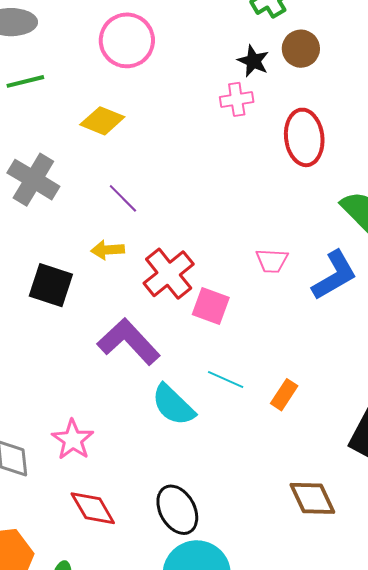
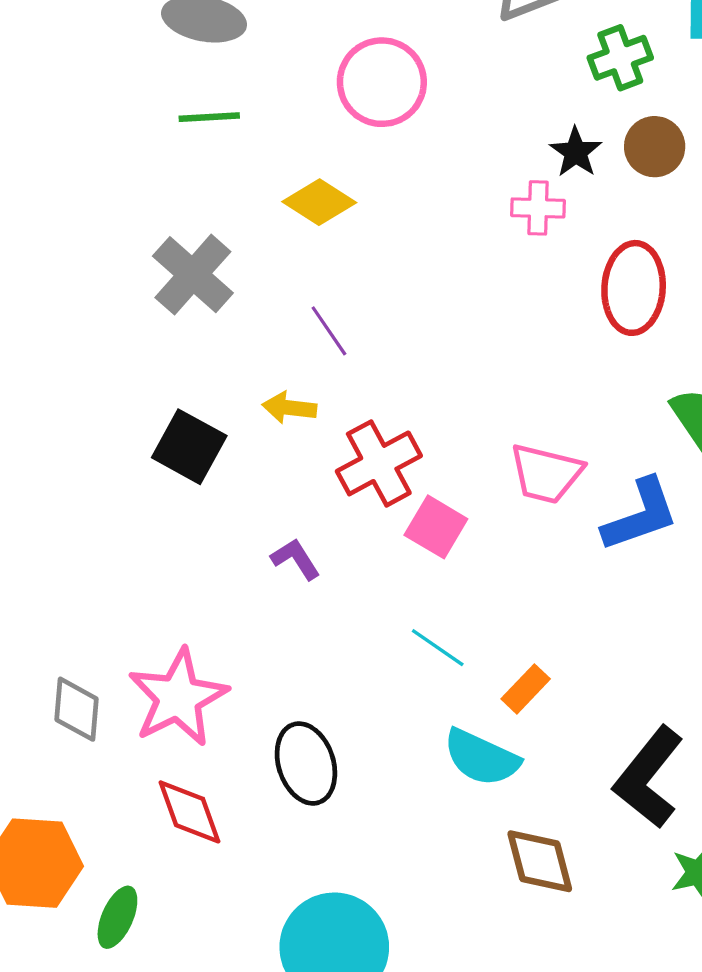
pink trapezoid: (272, 261) -> (546, 474), size x1.4
purple L-shape: (129, 342) -> (296, 559), size x0.5
cyan semicircle: (173, 405) -> (481, 758), moved, turned -30
pink star: (73, 440) -> (178, 698), size x1.5
black ellipse: (177, 510) -> (306, 763), moved

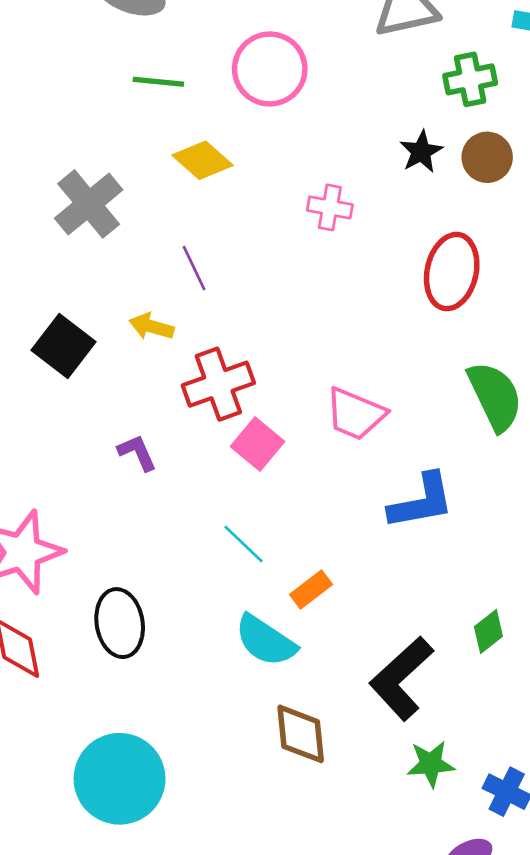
green line: (209, 117) -> (158, 82), moved
pink cross: (538, 208) -> (330, 207), moved
blue L-shape: (640, 515) -> (421, 501), moved

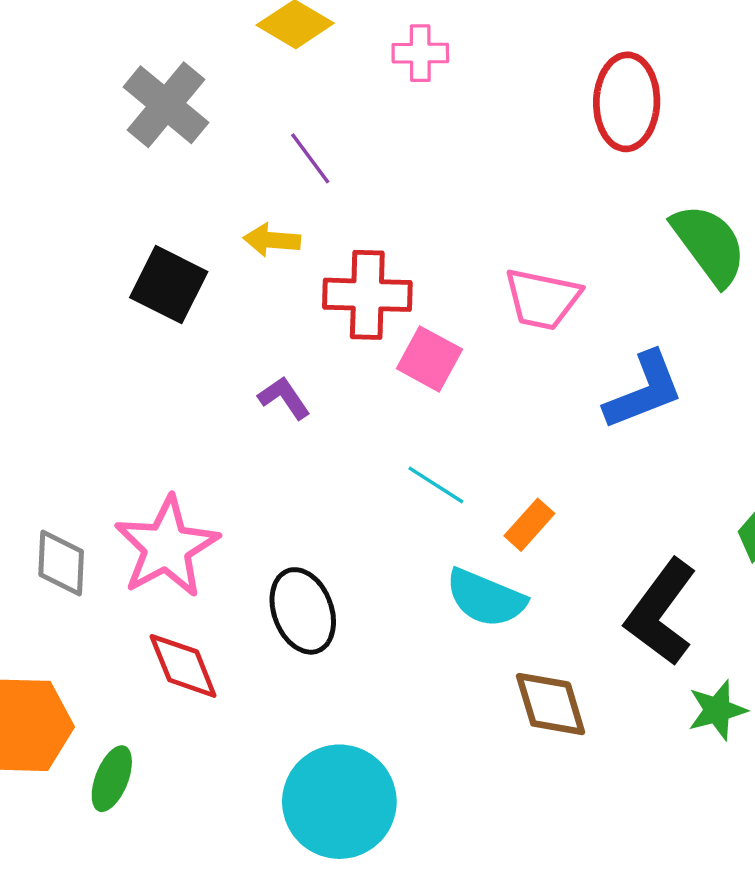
pink cross: (330, 207) -> (420, 53), moved
red cross: (218, 384) -> (367, 295), turned 32

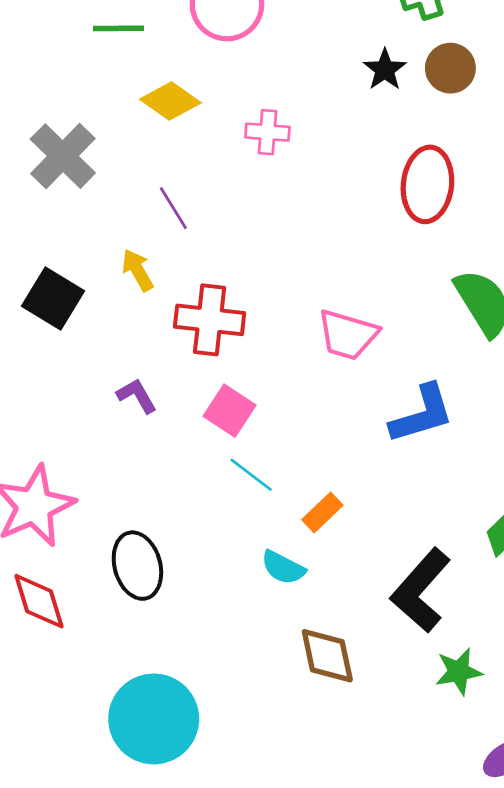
yellow arrow: (272, 240) -> (138, 270), turned 51
pink square: (429, 359) -> (230, 411), moved
cyan semicircle: (486, 598) -> (283, 568), size x0.7

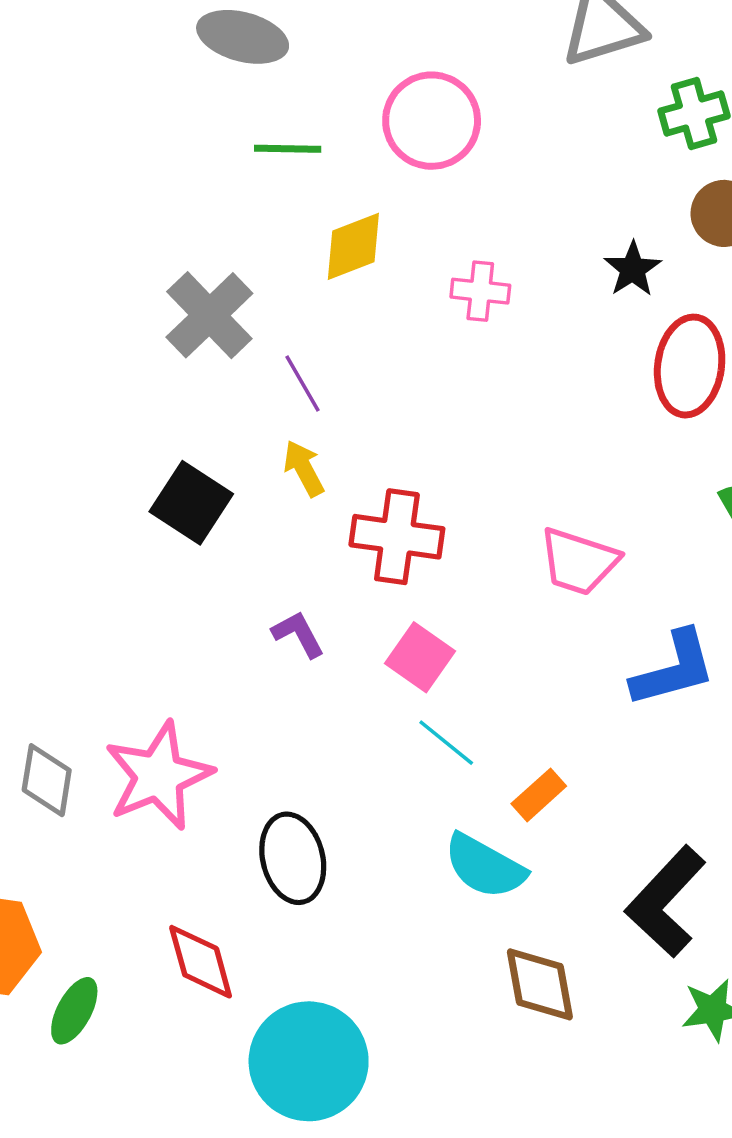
black star: (385, 70) -> (633, 269), moved
yellow diamond: (170, 101) -> (353, 246), turned -58
purple line: (173, 208) -> (302, 383), moved
cyan semicircle: (283, 568) -> (485, 866), size x1.4
red diamond: (39, 601) -> (201, 962), moved

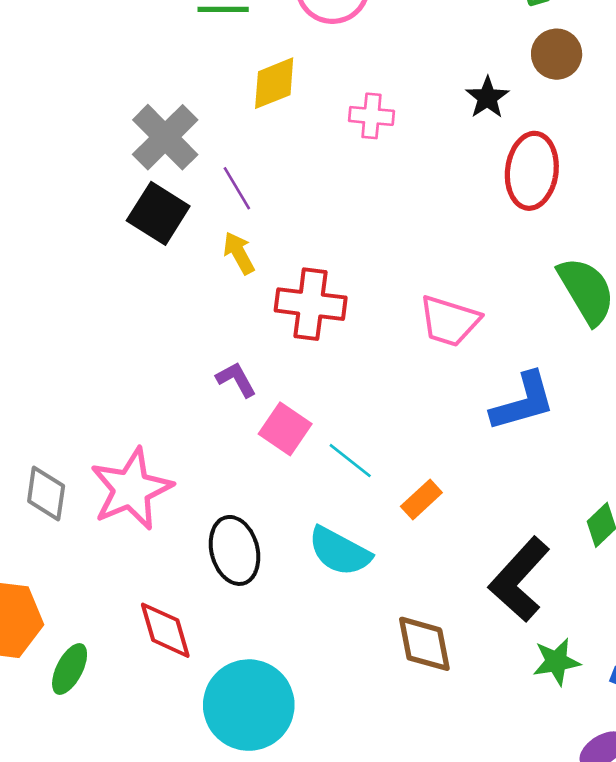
black square: (191, 503) -> (158, 213), moved
pink square: (420, 657) -> (285, 429), moved
cyan semicircle: (485, 866) -> (340, 551), moved

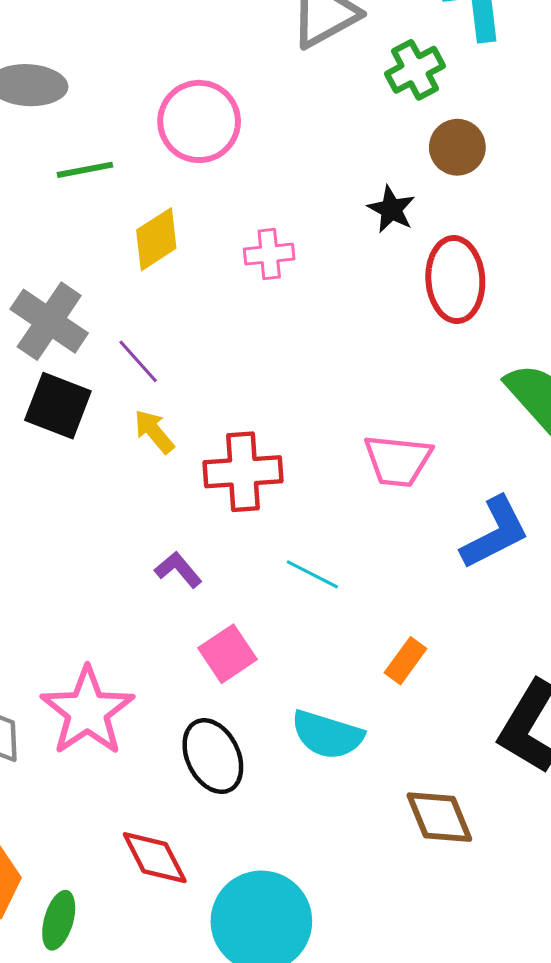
pink square: (285, 429) -> (228, 654), moved, turned 33
cyan line: (350, 461) -> (312, 574), moved

